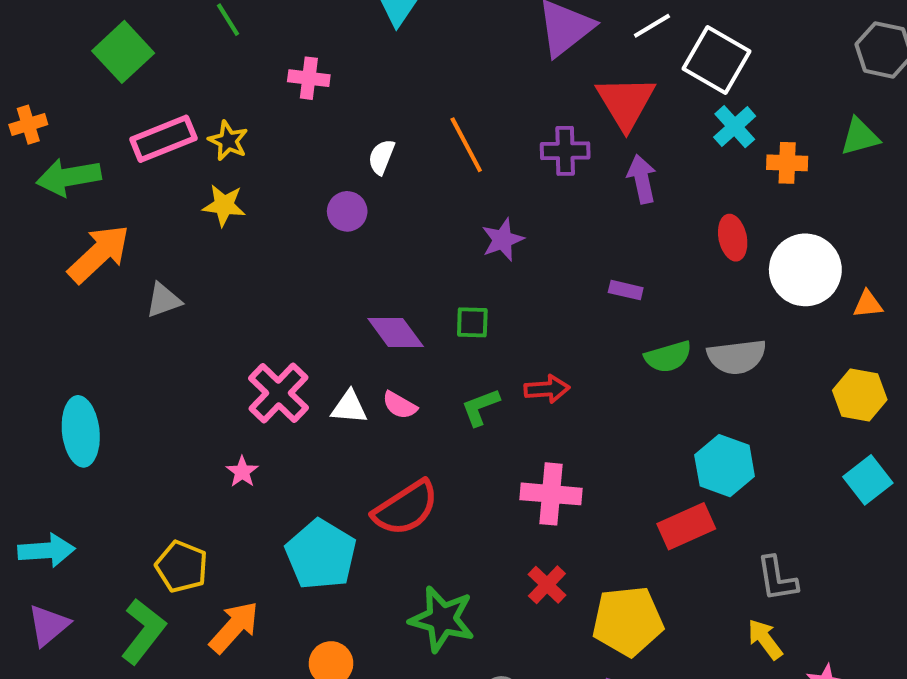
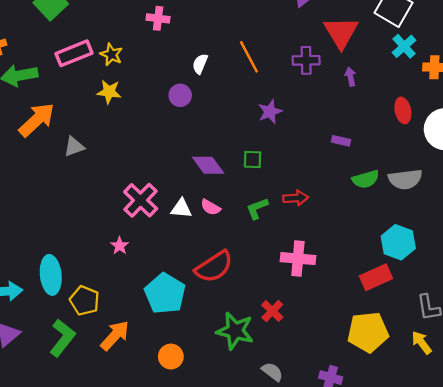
purple arrow: (642, 179) -> (350, 77), size x0.7
cyan ellipse: (81, 431) -> (51, 275), moved
red cross: (547, 585) -> (272, 311), moved
yellow pentagon: (628, 621) -> (368, 332), moved

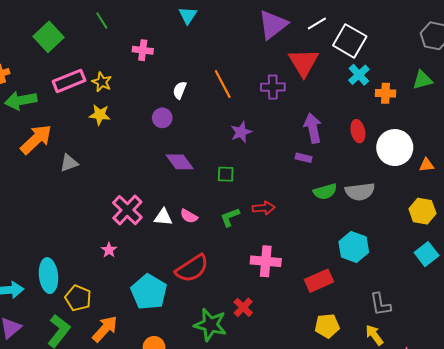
purple arrow: (350, 77) -> (313, 128), moved, size x1.8
purple diamond: (208, 165) -> (180, 162), moved
red rectangle: (376, 277) -> (319, 281), moved
yellow pentagon: (368, 332) -> (327, 326), size x0.7

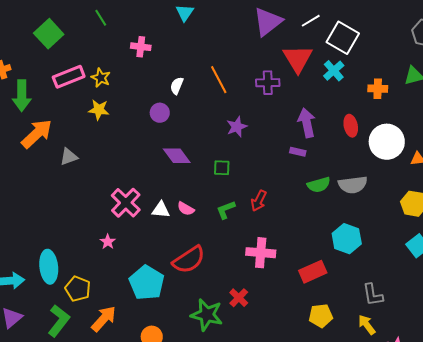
cyan cross: (359, 75) -> (334, 71), moved
green arrow: (21, 100) -> (22, 96), turned -80
red arrow: (264, 208) -> (259, 201), turned 120

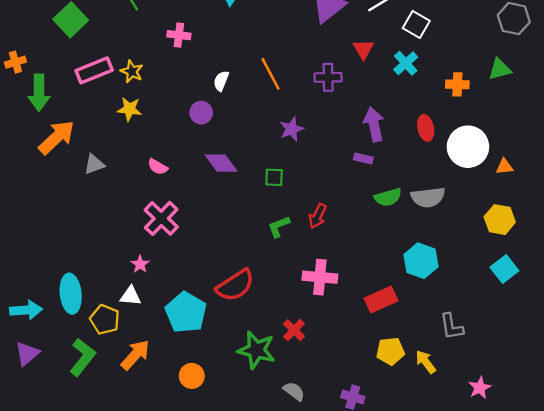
white square: (343, 38) -> (416, 24), size x0.7
red triangle: (298, 59) -> (363, 49), size x0.6
pink semicircle: (186, 209) -> (158, 167), moved
white triangle: (161, 210) -> (131, 296), moved
yellow arrow: (367, 325) -> (426, 362), moved

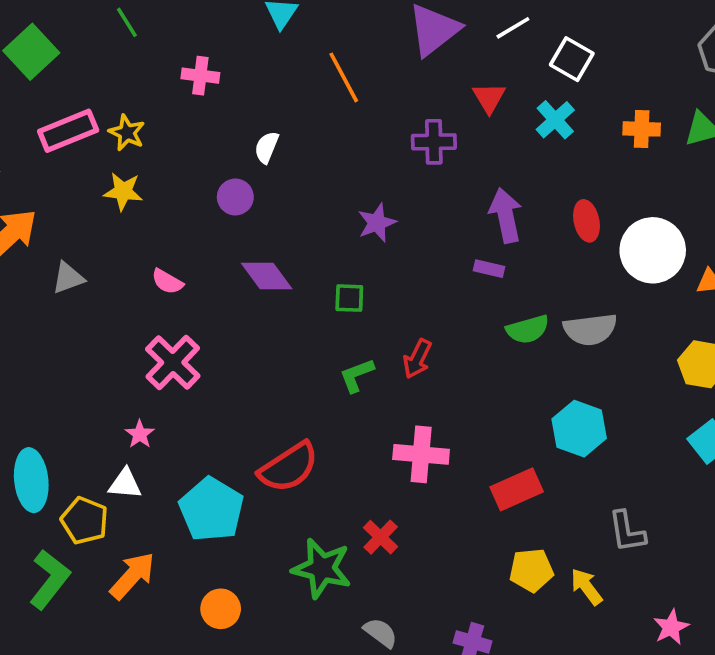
orange line: (270, 74) -> (344, 77), moved
orange cross: (457, 84) -> (642, 129), moved

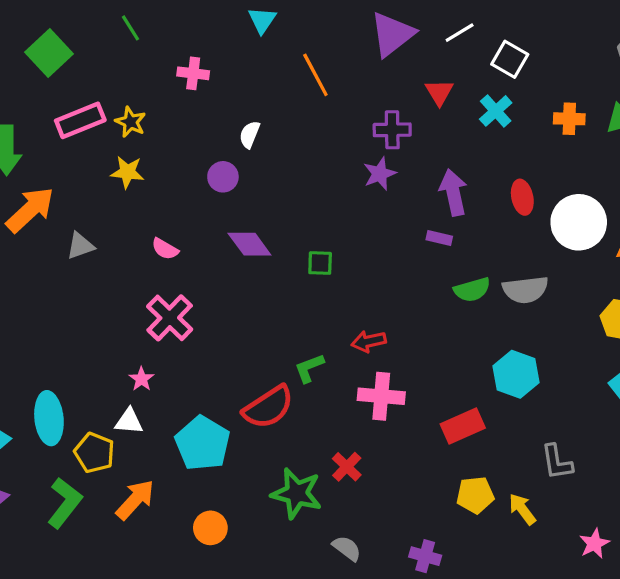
purple star: (377, 223) -> (380, 174), moved
red arrow: (417, 359) -> (369, 341), moved, turned 52
green L-shape: (357, 375) -> (309, 368), moved

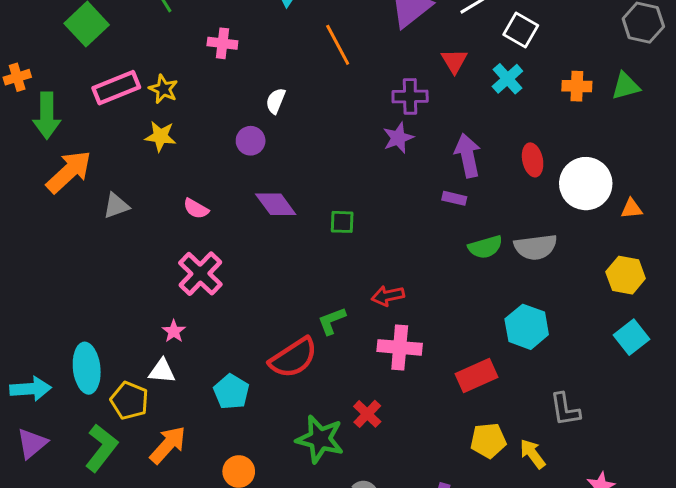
cyan pentagon: (203, 443) -> (231, 392), size x0.7

